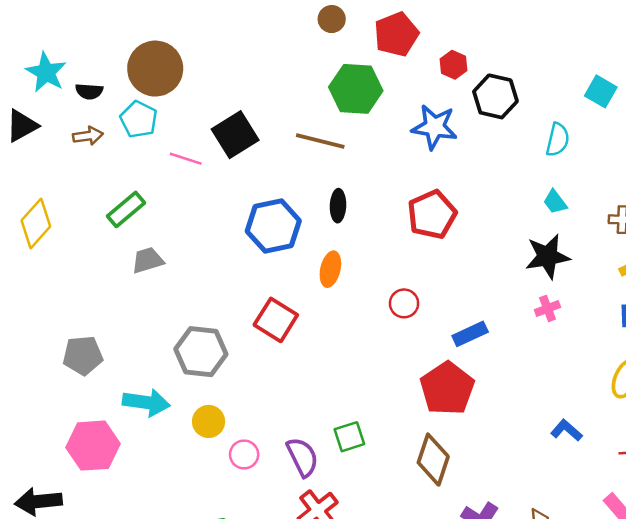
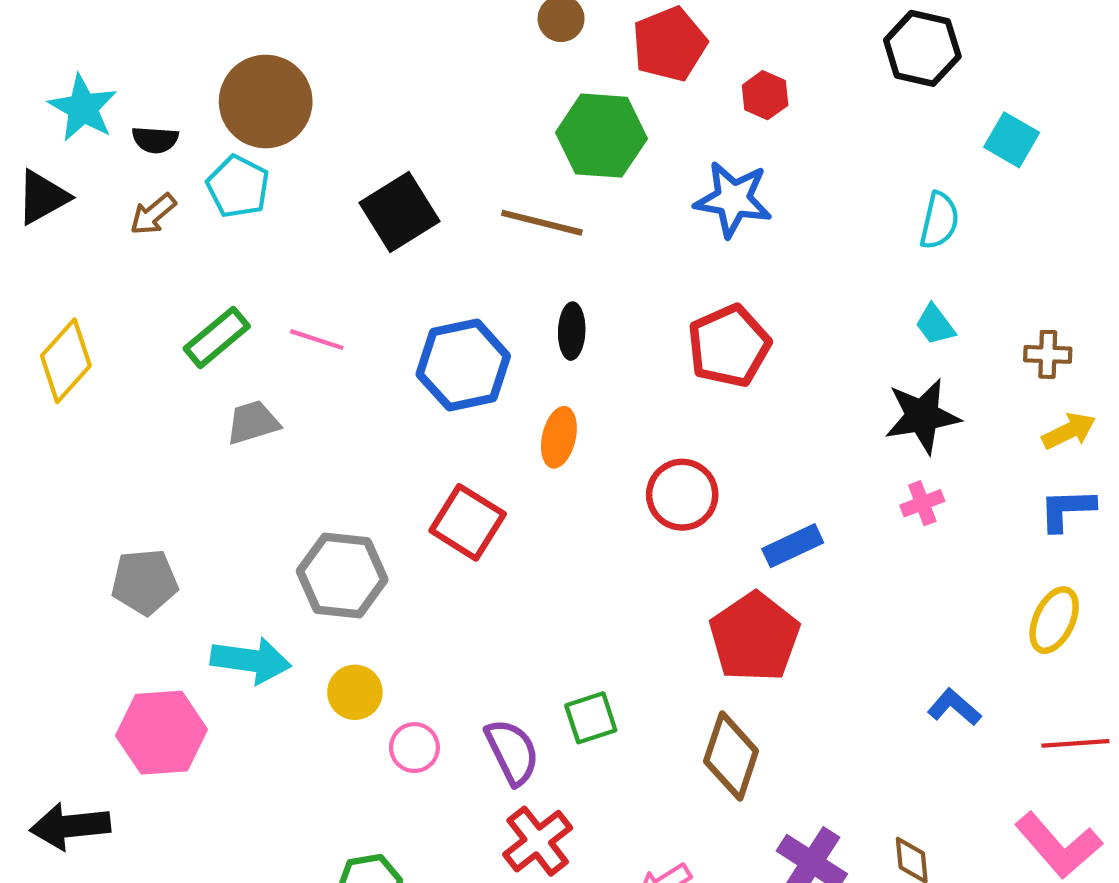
black hexagon: (495, 96) -> (922, 48), moved
brown arrow: (88, 136) -> (153, 214), turned 148
pink line: (186, 159) -> (317, 340), moved
red circle: (404, 303) -> (682, 495), size x1.4

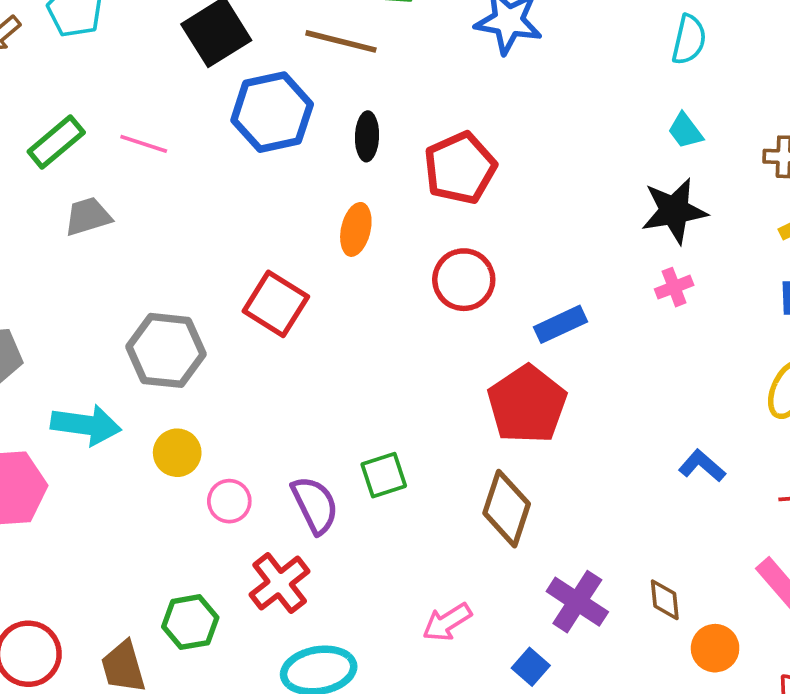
red pentagon: (729, 346) -> (460, 168), moved
blue hexagon: (463, 365) -> (272, 112), moved
red cross: (538, 841) -> (280, 583), moved

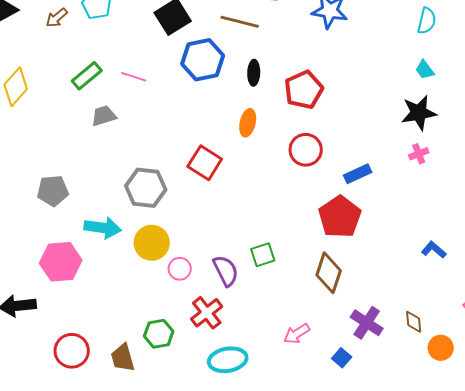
yellow circle: (177, 453) -> (152, 243), size x1.4

